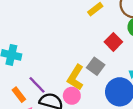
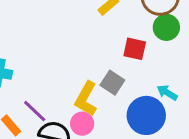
red square: (113, 42) -> (135, 49), turned -30

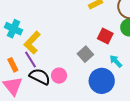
cyan arrow: (167, 93) -> (116, 61), moved
yellow L-shape: (86, 99) -> (32, 43), moved

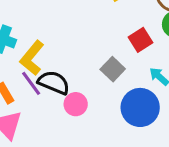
red square: (105, 36) -> (141, 40), turned 35
black semicircle: (40, 77) -> (54, 83), moved

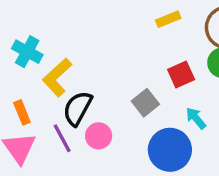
purple line: (31, 83) -> (62, 138), moved
black semicircle: (54, 83) -> (78, 108), turned -92

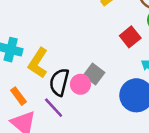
gray square: (145, 103) -> (94, 74), moved
pink circle: (99, 136) -> (80, 84), moved

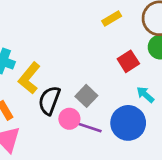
pink circle: (80, 84) -> (69, 119), moved
purple line: (54, 108) -> (90, 127), moved, turned -35

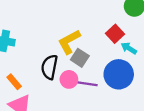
red square: (128, 61) -> (115, 34), moved
yellow L-shape: (29, 78) -> (69, 42), moved, turned 32

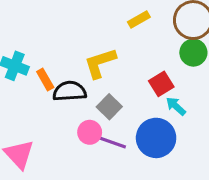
yellow L-shape: (69, 42) -> (100, 63), moved
black semicircle: (49, 67) -> (70, 91), moved, turned 65
orange rectangle: (14, 82) -> (45, 79), moved

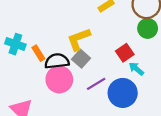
gray square: (109, 107) -> (81, 59), moved
pink circle: (90, 132) -> (59, 79), moved, size x1.5
purple line: (112, 142) -> (96, 84), moved, turned -48

